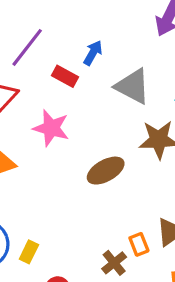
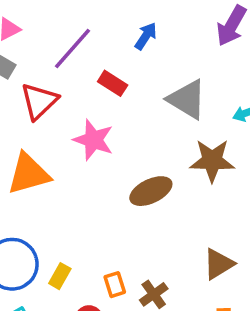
blue arrow: (93, 53) -> (146, 36), moved
orange rectangle: (139, 244) -> (115, 285), moved

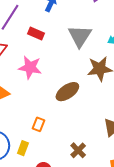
gray triangle: (187, 99) -> (80, 36), turned 40
orange rectangle: (115, 285) -> (38, 124), moved, turned 48

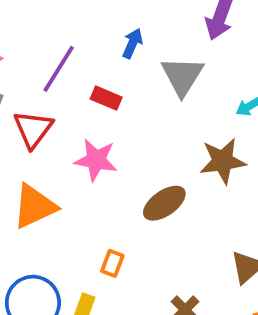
gray triangle: (80, 36) -> (182, 76), moved

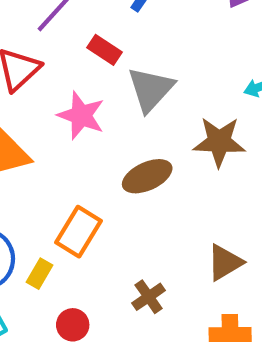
gray triangle: (182, 76) -> (151, 89), moved
orange rectangle: (112, 263) -> (79, 232), size x1.6

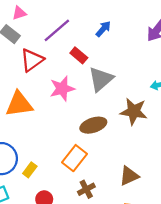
pink star: (81, 115) -> (62, 89), turned 30
orange rectangle: (79, 232) -> (74, 158), moved

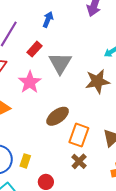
red rectangle: (79, 55) -> (34, 49), turned -70
brown ellipse: (93, 125) -> (58, 116), moved
orange rectangle: (74, 158) -> (79, 135), moved

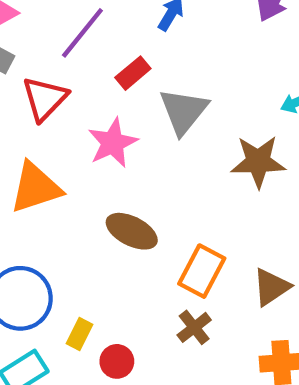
brown ellipse: (58, 116) -> (132, 231), moved, turned 55
yellow rectangle: (25, 161) -> (80, 334), moved

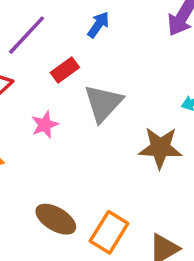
pink star: (113, 143) -> (45, 125), size x0.7
brown ellipse: (132, 231) -> (56, 219), moved

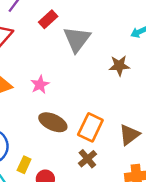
pink star: (45, 125) -> (40, 85), moved
brown star: (160, 148) -> (119, 66), size x0.7

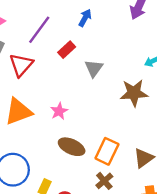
gray triangle: (77, 39) -> (94, 68), size x0.7
brown star: (119, 66) -> (134, 93), size x1.4

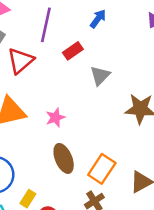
purple line: (39, 30) -> (46, 25), turned -32
brown ellipse: (72, 147) -> (64, 158), turned 35

